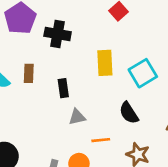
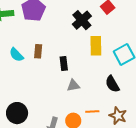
black cross: (58, 34) -> (82, 20), moved, turned 36
orange line: (101, 140) -> (92, 112), moved

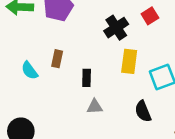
cyan semicircle: (16, 55) -> (30, 70), moved

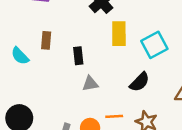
black semicircle: (143, 111) -> (139, 82), turned -105

